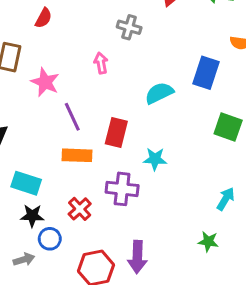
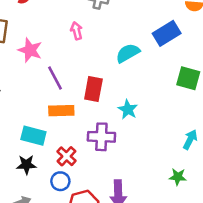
blue rectangle: (206, 73) -> (167, 33), turned 44
cyan star: (155, 159) -> (128, 109), turned 30
cyan rectangle: (26, 183) -> (33, 136), moved
blue circle: (50, 239) -> (60, 181), moved

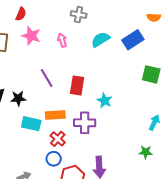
pink star: (30, 50) -> (31, 36), moved
cyan semicircle: (128, 53) -> (100, 40), moved
orange rectangle: (61, 111) -> (55, 115), moved
black star: (26, 165) -> (18, 98), moved

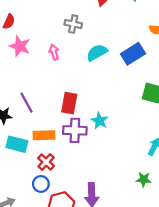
purple line: (47, 78) -> (27, 103), moved
purple cross: (85, 123) -> (75, 130), moved

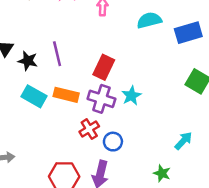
red cross: (46, 162) -> (89, 129), moved
blue circle: (41, 184) -> (113, 142), moved

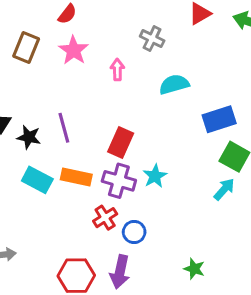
blue rectangle: (188, 33) -> (219, 119), moved
cyan arrow: (183, 141) -> (224, 189), moved

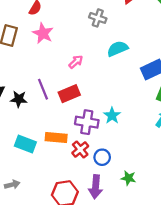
pink arrow: (117, 70) -> (76, 62), moved, turned 56
red rectangle: (121, 142) -> (69, 94), moved, turned 50
orange rectangle: (76, 177) -> (56, 137), moved
cyan rectangle: (37, 180) -> (25, 144), moved
green star: (194, 269) -> (128, 178), moved

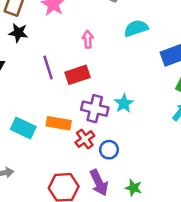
pink arrow: (76, 62) -> (88, 39), turned -56
black star: (19, 99) -> (18, 33), moved
green star: (128, 178) -> (133, 188), moved
purple arrow: (96, 187) -> (99, 183), turned -35

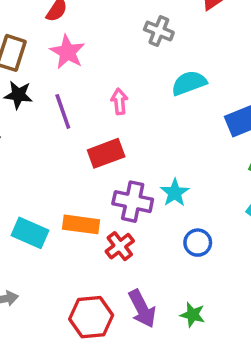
purple line: (48, 67) -> (63, 111), moved
blue circle: (109, 150) -> (198, 243), moved

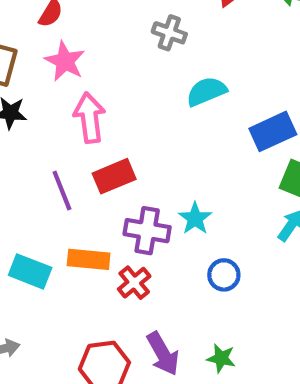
pink arrow: (119, 101) -> (90, 118), moved, size x1.6
purple line: (63, 111) -> (62, 190), moved

